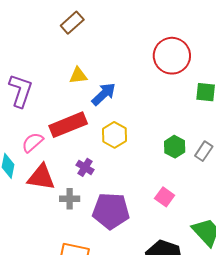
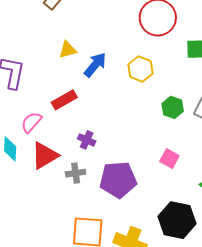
red rectangle: (68, 125) -> (64, 100), size x0.7
yellow hexagon: (114, 135) -> (140, 69), moved
red triangle: (41, 177) -> (45, 156), turned -32

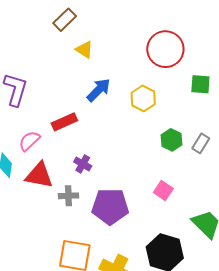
yellow triangle: (68, 50) -> (84, 50), moved, turned 42
red triangle: (45, 156) -> (39, 175), turned 36

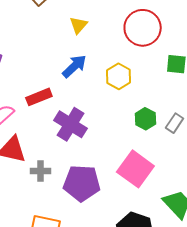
yellow triangle: (84, 50) -> (78, 25), moved, turned 36
purple cross: (83, 164) -> (71, 124), moved, size x1.8
pink square: (163, 190) -> (135, 169), size x1.8

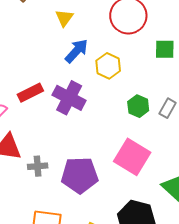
blue arrow: (74, 66) -> (77, 51), moved
purple cross: (71, 124) -> (69, 98), moved

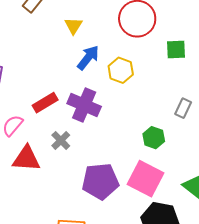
green hexagon: (138, 106) -> (154, 138), moved
pink square: (132, 157) -> (146, 179), moved
gray cross: (38, 166) -> (61, 140), moved, turned -36

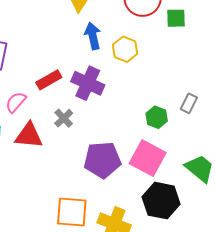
green square: (176, 50) -> (176, 18), moved
blue arrow: (88, 58) -> (93, 36), turned -52
gray rectangle: (183, 108) -> (189, 103), moved

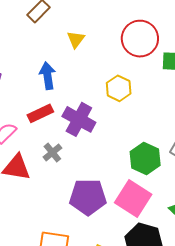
blue arrow: (93, 36) -> (47, 76), moved
green hexagon: (157, 117) -> (145, 158), size x1.4

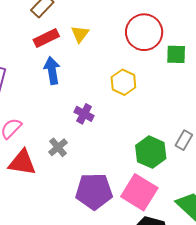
red rectangle: (40, 113) -> (46, 38), moved
purple cross: (79, 119) -> (84, 114), size x0.6

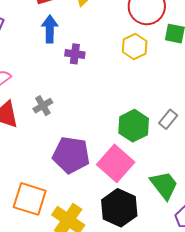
yellow hexagon: (123, 82) -> (135, 47), moved
purple cross: (84, 114) -> (75, 54), moved, turned -30

